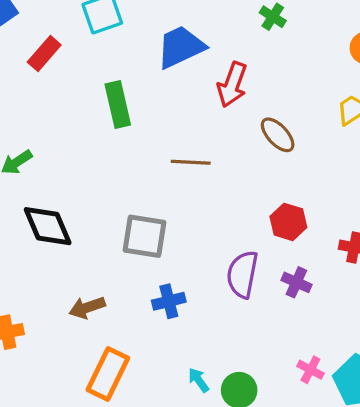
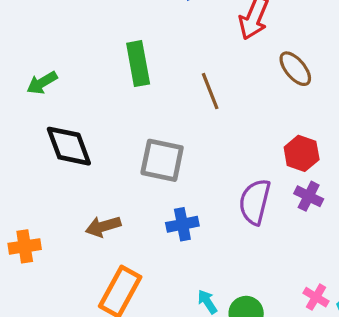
green rectangle: (118, 105) -> (138, 64), moved
brown line: (191, 162) -> (210, 91), turned 63
purple cross: (296, 282) -> (309, 196), moved

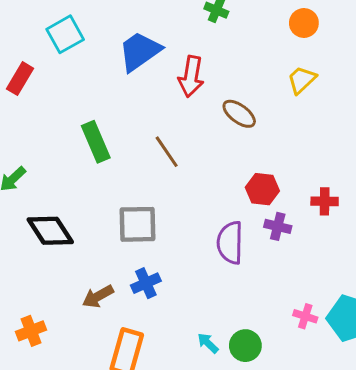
blue cross: (182, 224) -> (146, 283), moved

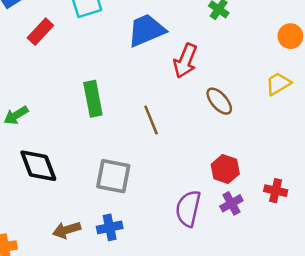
purple cross: (278, 226) -> (231, 203), turned 35

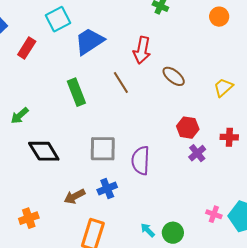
blue trapezoid: (146, 30) -> (89, 41), moved
yellow trapezoid: (278, 84) -> (223, 87), moved
brown line: (151, 120) -> (121, 83), moved
purple semicircle: (188, 208) -> (141, 160), moved

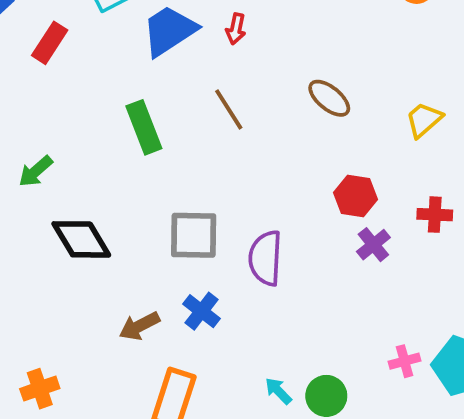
red arrow: (142, 50) -> (236, 29), moved, size x0.6
blue cross: (107, 189) -> (202, 311), turned -30
pink cross: (214, 214) -> (405, 361), turned -35
orange cross: (29, 218) -> (40, 389), moved

